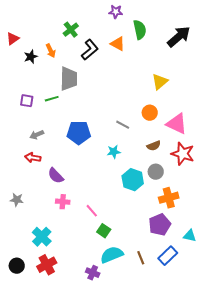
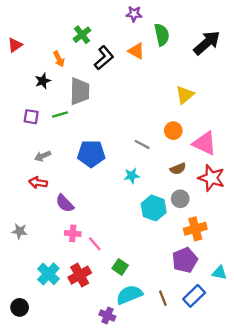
black star: (31, 57) -> (43, 81), moved
pink line: (92, 211) -> (95, 244), moved
red cross: (47, 265) -> (80, 275), moved

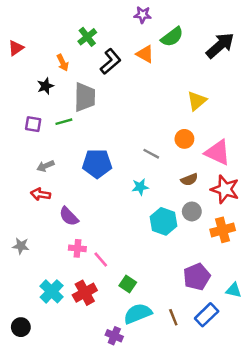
green semicircle: (162, 35) -> (172, 37), turned 65
orange cross: (195, 229) -> (223, 230), moved

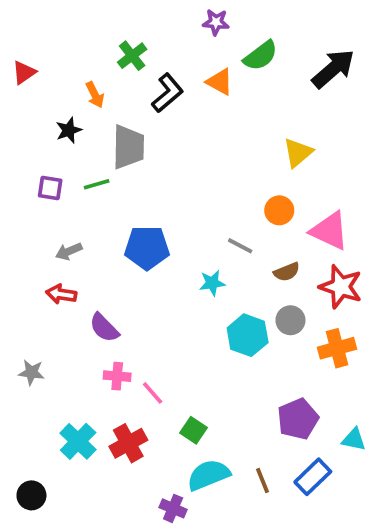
gray line: (151, 154) -> (240, 246), moved

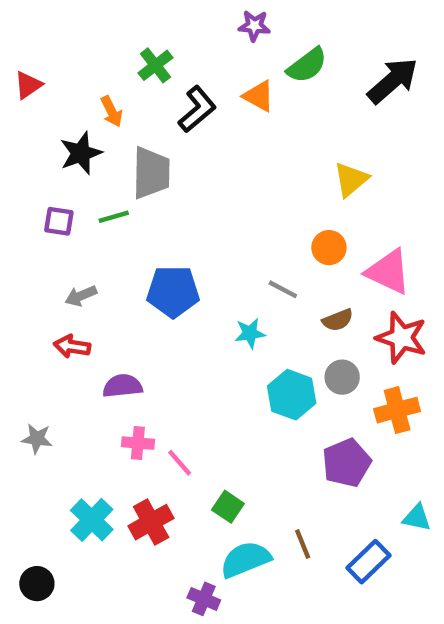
black star: (69, 130) -> (81, 153), size x1.4
purple semicircle: (104, 328) -> (123, 386), turned 128
purple pentagon: (298, 419) -> (347, 463), moved
brown line: (262, 480) -> (303, 544), moved

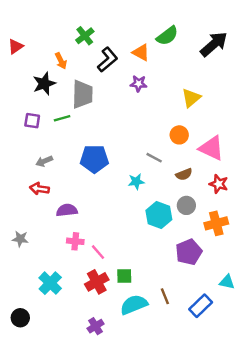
purple star: (254, 26) -> (139, 84), moved
red star: (401, 338) -> (219, 184), size x0.7
green square: (228, 507) -> (124, 276), turned -35
red cross: (151, 522) -> (97, 282), moved
purple cross: (204, 599) -> (96, 326), moved, turned 35

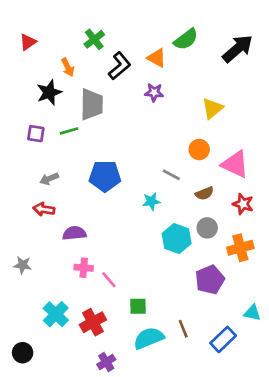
red triangle: (16, 47) -> (28, 42), moved
red cross: (97, 282) -> (93, 322), moved

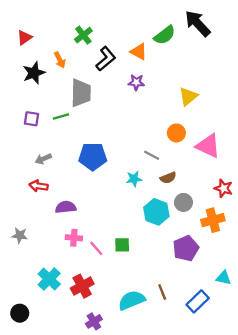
black arrow: (238, 49) -> (198, 23), moved, turned -92
black star: (49, 92) -> (34, 73), moved
brown semicircle: (204, 193) -> (168, 178), moved
red star: (243, 204) -> (224, 188), moved
green square: (138, 306) -> (122, 245), moved

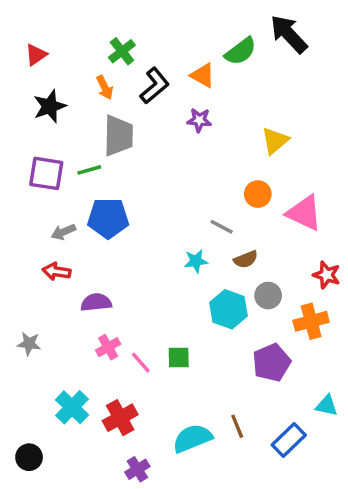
orange arrow: (60, 60) -> (105, 87), moved
purple square: (31, 119) -> (46, 173), size x1.5
blue pentagon: (93, 156) -> (108, 218), moved
pink cross: (74, 238) -> (108, 347), turned -35

